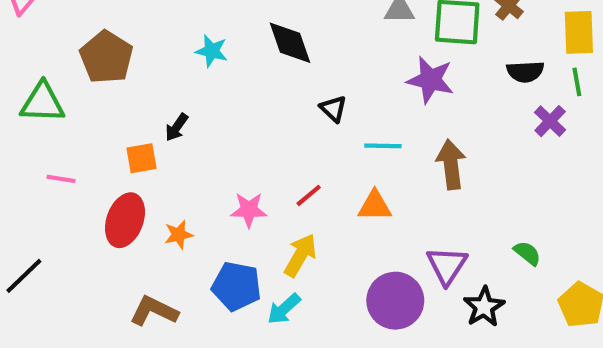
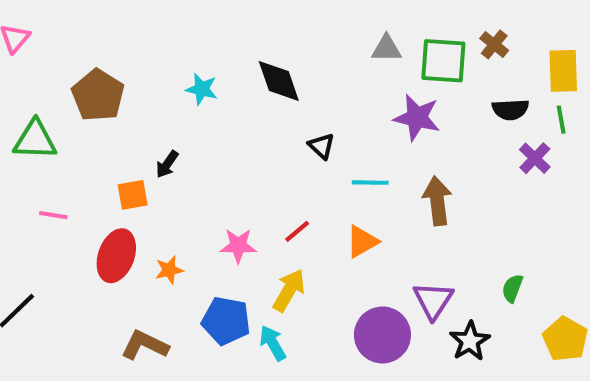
orange triangle: (375, 206) -> (362, 242), turned -30
green semicircle: (527, 253) -> (512, 288), turned -108
cyan arrow: (284, 309) -> (273, 343), turned 102

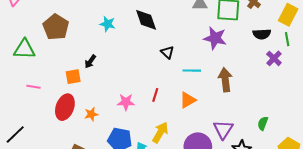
yellow rectangle: (563, 71) -> (288, 15), turned 30
red line: (297, 231) -> (155, 95), turned -32
yellow arrow: (289, 290) -> (160, 132), moved

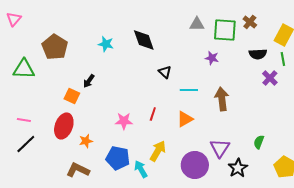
purple star: (215, 38) -> (212, 58), size x0.6
orange square: (73, 77) -> (72, 96), turned 35
pink line: (33, 87) -> (24, 120), moved
orange star: (91, 114) -> (86, 141), moved
black line: (15, 135) -> (26, 144), moved

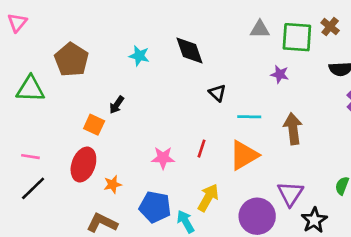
orange triangle: (185, 119) -> (244, 155), size x1.4

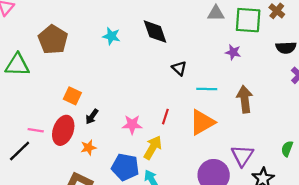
black arrow: (117, 105) -> (92, 117), moved
pink line: (30, 157) -> (36, 130), moved
yellow arrow: (208, 198) -> (153, 148), moved

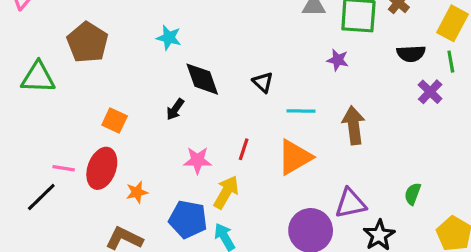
black diamond: (155, 32) -> (202, 79), moved
black arrow: (92, 117) -> (175, 109), moved
purple triangle: (242, 156) -> (350, 203), turned 45

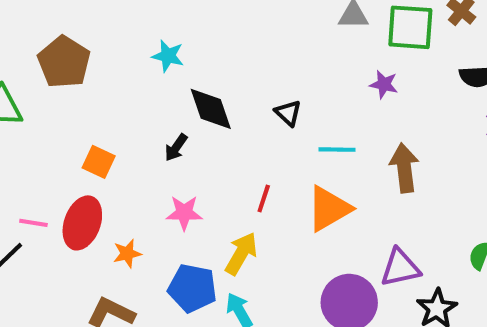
pink star: (197, 160) -> (184, 213), moved

